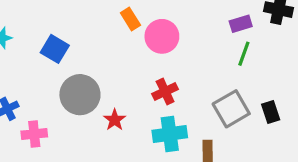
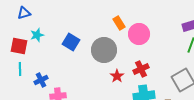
gray circle: (80, 95) -> (104, 50), moved
red star: (115, 120) -> (117, 76), moved

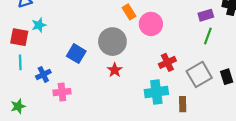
blue square: (71, 42) -> (76, 54), moved
red cross: (141, 69) -> (167, 62), moved
red star: (117, 76) -> (115, 70), moved

